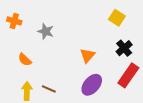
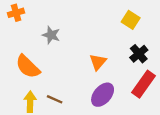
orange cross: (14, 21) -> (16, 13), moved, turned -32
orange semicircle: (25, 60) -> (28, 67), size x1.6

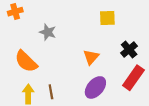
yellow square: (131, 20) -> (107, 18), moved, turned -35
brown line: (55, 99) -> (51, 92), turned 56

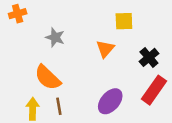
orange triangle: (91, 57) -> (105, 49), moved
orange semicircle: (26, 61) -> (48, 78), moved

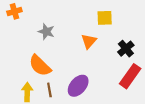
purple ellipse: (110, 101) -> (78, 86), moved

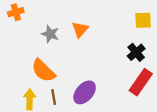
yellow square: (105, 18) -> (143, 20), moved
orange triangle: (89, 41) -> (80, 29), moved

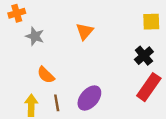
gray star: (50, 34) -> (35, 36), moved
orange semicircle: (43, 71) -> (46, 75), size x0.7

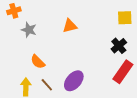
orange triangle: (85, 31) -> (70, 26), turned 35
brown line: (57, 103) -> (47, 85), turned -32

